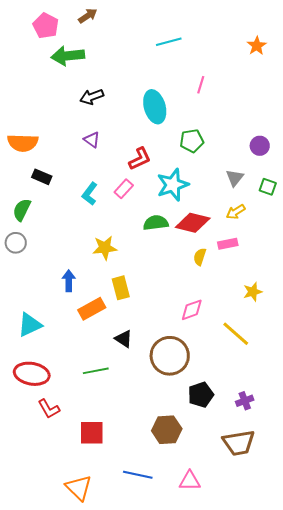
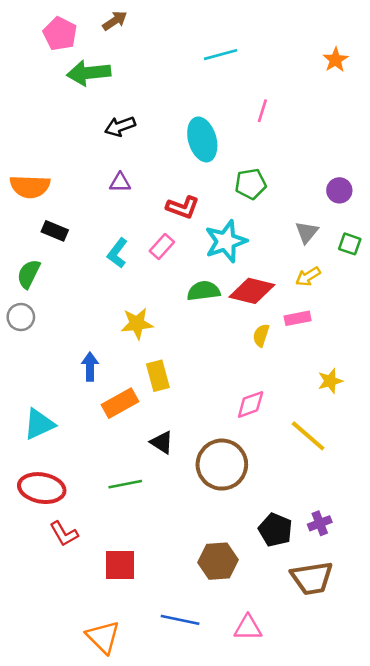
purple triangle: (92, 140) -> (120, 183), turned -36
red L-shape: (140, 159) -> (183, 207), turned 45
black pentagon: (201, 395) -> (275, 530), moved, turned -30

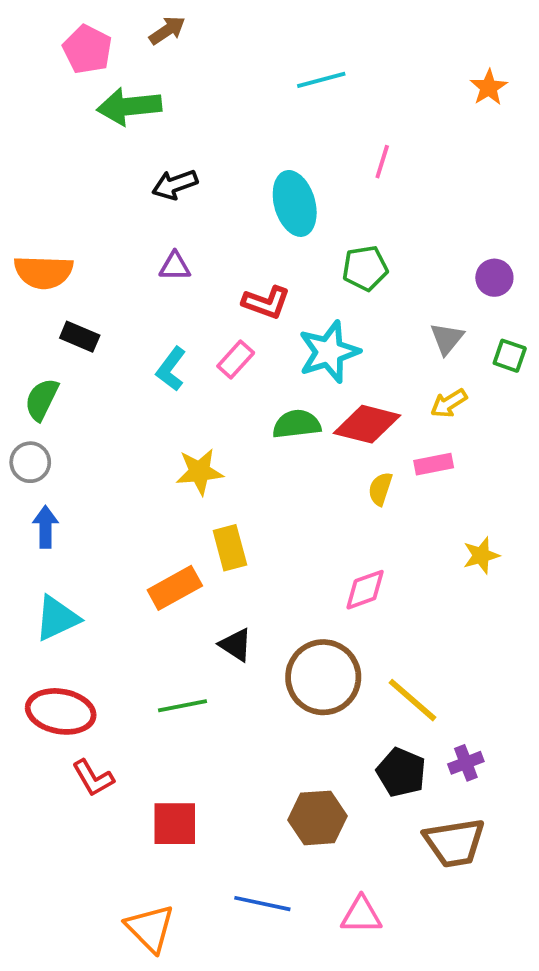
blue arrow: (90, 367) -> (45, 527), moved
yellow line: (308, 436) -> (413, 700), moved

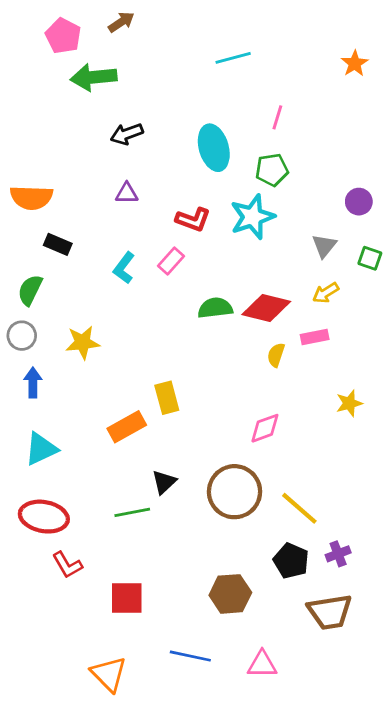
green pentagon: (365, 268) -> (272, 170), moved
cyan star: (329, 352) -> (252, 217), moved
yellow star: (200, 472) -> (83, 342), moved
black triangle: (236, 645) -> (164, 482), moved, turned 44

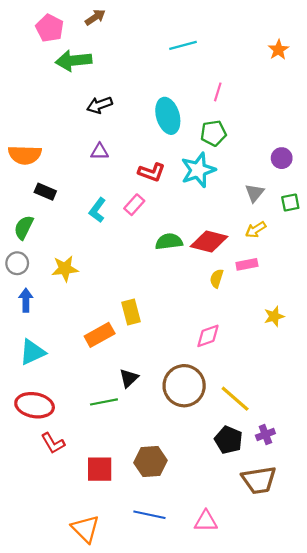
green square: (370, 258) -> (290, 203), turned -30
brown hexagon: (230, 594) -> (150, 462), moved

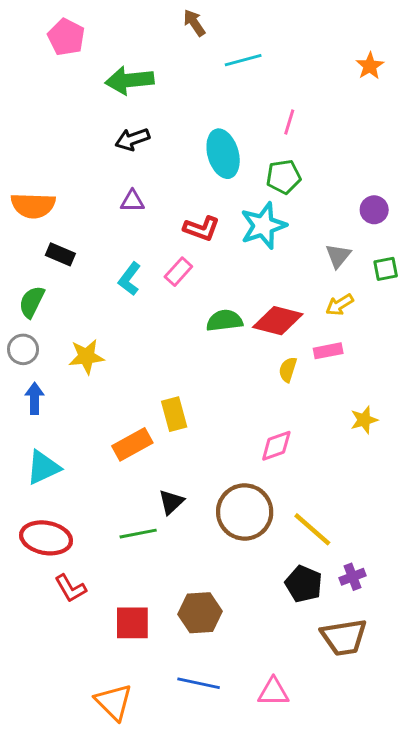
brown arrow: (95, 17) -> (194, 23), moved, turned -90
green arrow: (74, 61) -> (130, 80), moved

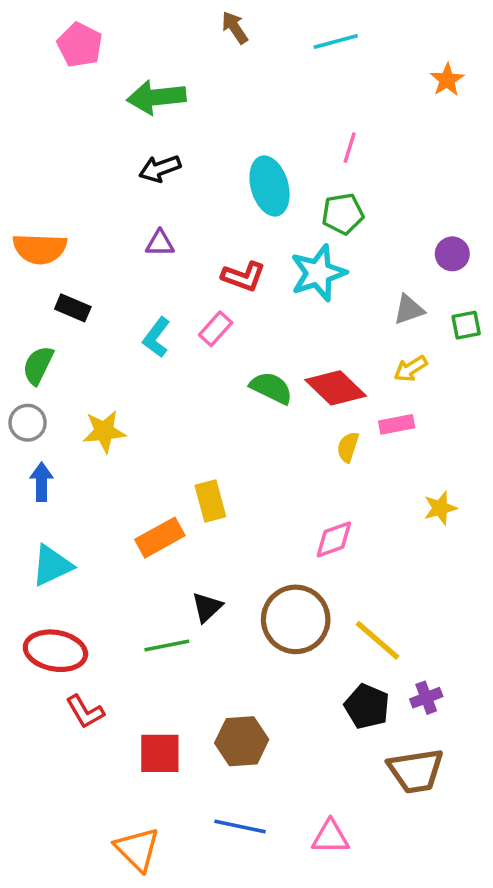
cyan line: (243, 60) -> (336, 42), moved
gray triangle: (338, 256) -> (409, 310), turned 32
green semicircle: (224, 321) -> (271, 388), turned 33
red diamond: (278, 321) -> (336, 388), turned 30

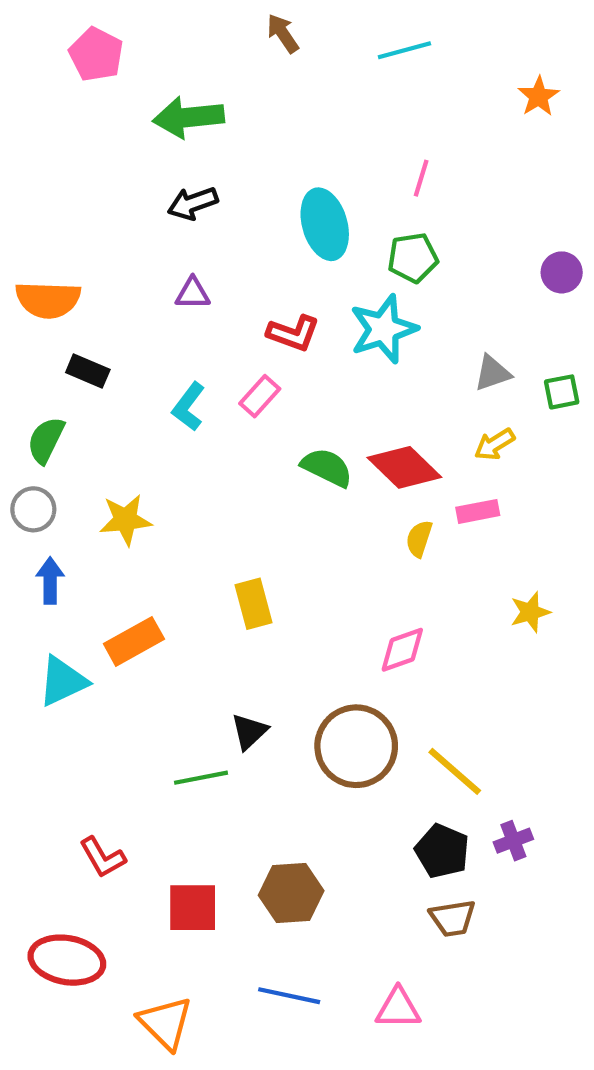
purple circle: (452, 254) -> (562, 272), moved
orange rectangle: (160, 538) -> (134, 641), moved
red ellipse: (55, 651) -> (67, 960), moved
brown trapezoid: (416, 771) -> (453, 918), moved, size x0.7

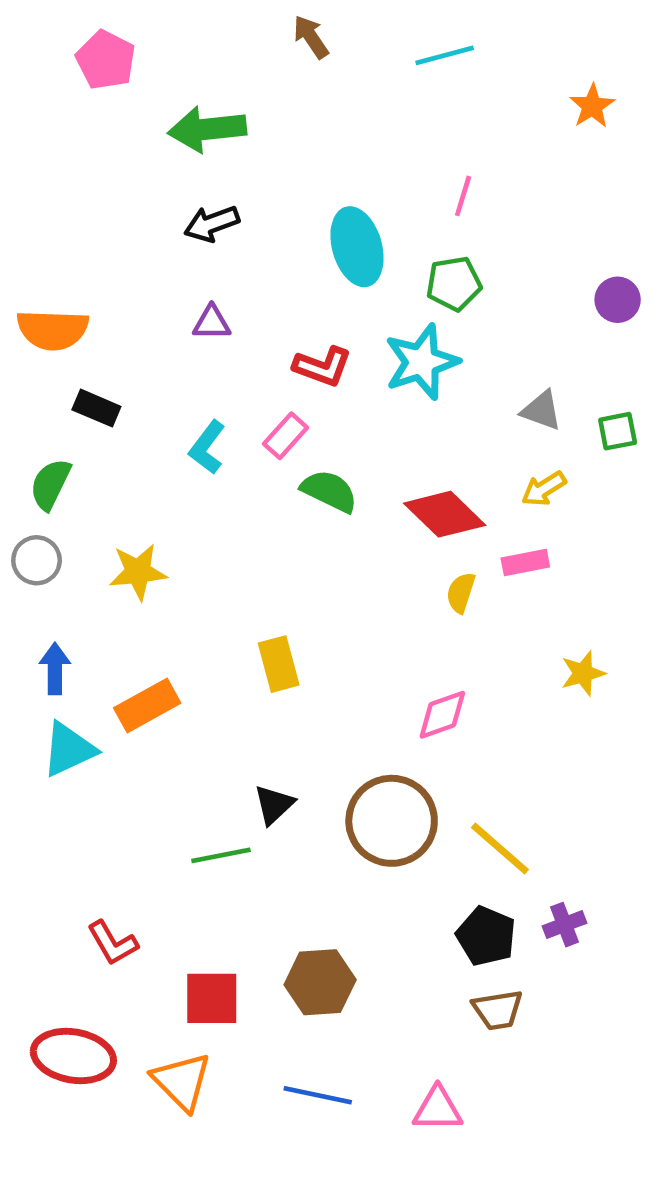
gray triangle: (492, 373) -> (541, 410), turned 39
green semicircle: (327, 467) -> (329, 491), moved
blue arrow: (50, 581) -> (55, 669), moved
orange triangle: (165, 1023) -> (182, 1081), moved

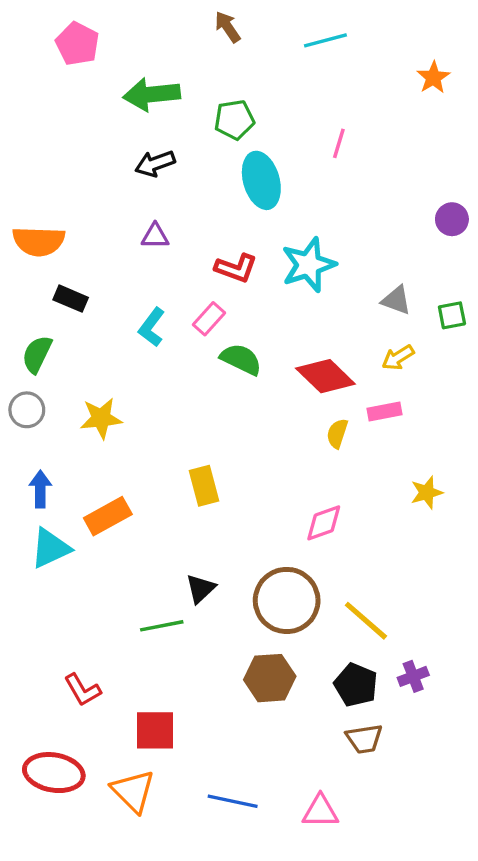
green pentagon: (454, 284) -> (234, 120), moved
brown hexagon: (320, 982) -> (270, 678), moved

